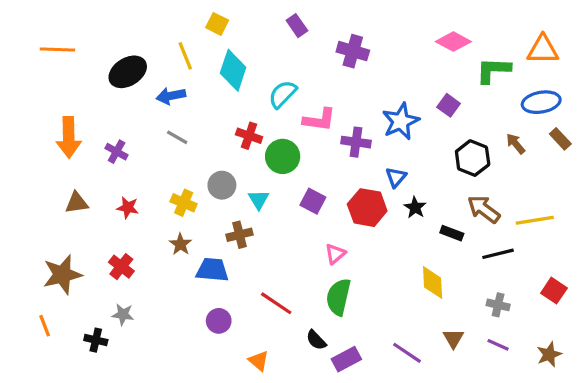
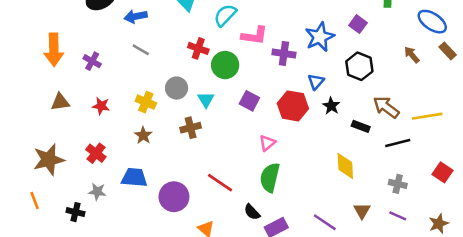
blue ellipse: (541, 102) -> (432, 22), turned 44
black hexagon: (473, 158) -> (359, 66), moved
blue trapezoid: (212, 270) -> (134, 178), moved
purple circle: (219, 321) -> (174, 197), size x1.5

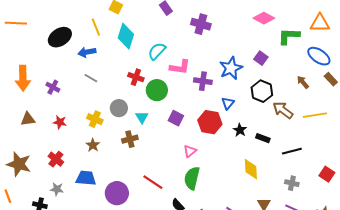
black star: (331, 106) -> (240, 130), moved
brown arrow: (386, 107) -> (283, 110), moved
yellow line: (427, 116) -> (315, 115), moved
brown star: (49, 160) -> (19, 164), turned 30

